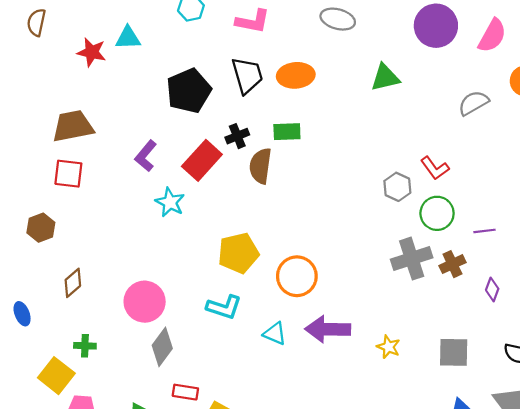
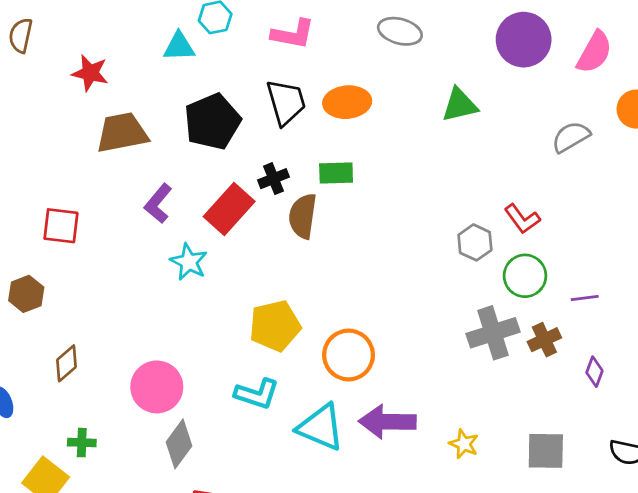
cyan triangle: (128, 38) -> (179, 47), moved
brown trapezoid: (73, 126) -> (122, 133), moved
cyan triangle: (275, 334) -> (321, 427), size x1.6

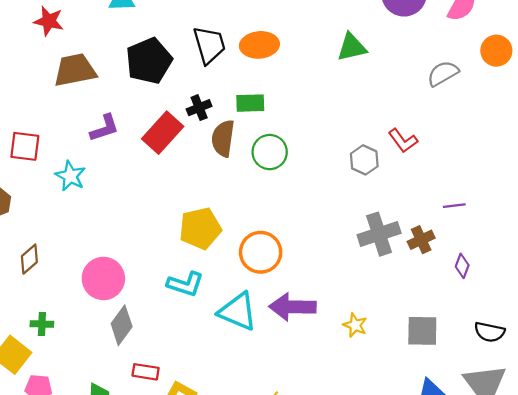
purple L-shape: (158, 204) -> (105, 128), turned -148
cyan star: (189, 262) -> (70, 176), moved
green circle: (525, 276) -> (270, 152), moved

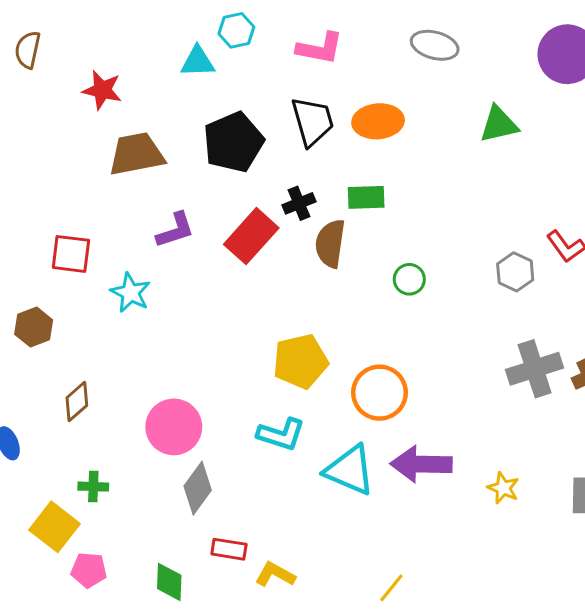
green circle: (270, 152) -> (409, 279), moved, size x0.7

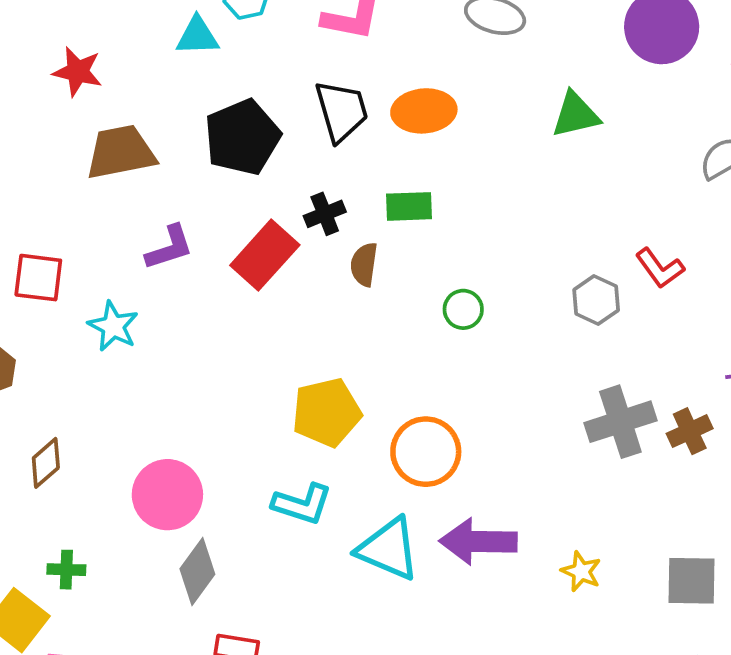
brown semicircle: (330, 244) -> (364, 264), size x0.7

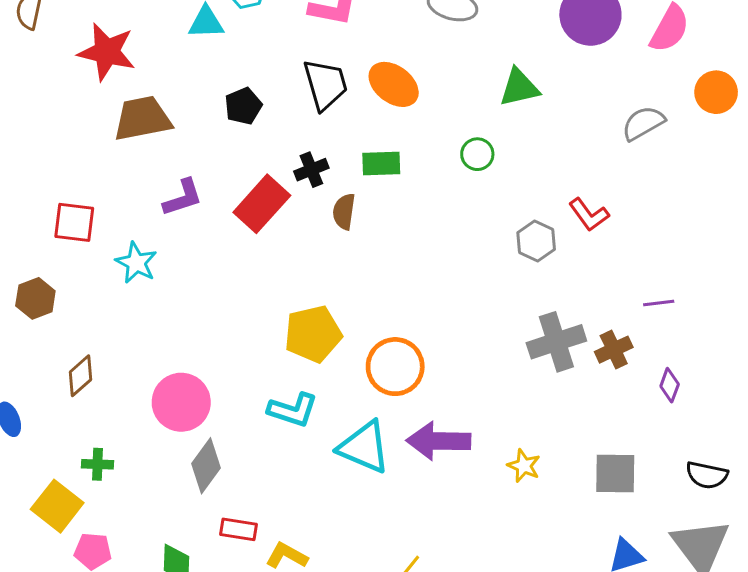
red star: (78, 72) -> (107, 52), size x1.4
orange ellipse: (424, 111) -> (394, 84), turned 42
black pentagon: (242, 137) -> (243, 106), size x0.6
green circle: (463, 309) -> (477, 154), moved

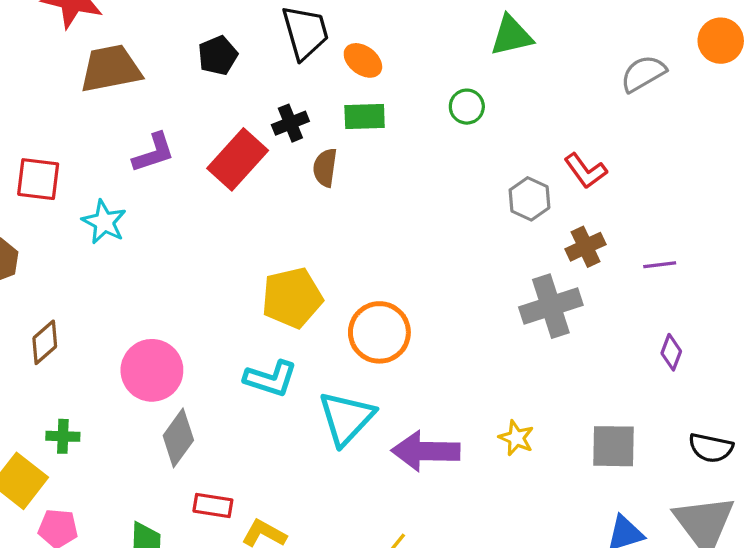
orange ellipse: (394, 84) -> (363, 60), moved, size x0.7
brown cross: (614, 350) -> (585, 247), moved
purple arrow: (439, 441) -> (426, 451), moved
cyan triangle: (364, 447) -> (346, 418), turned 50

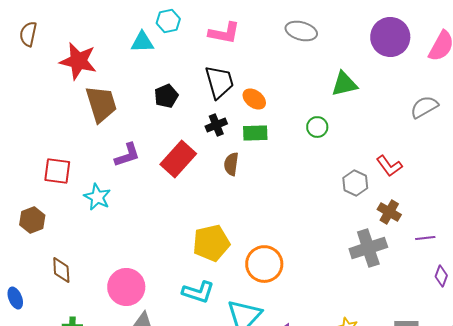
brown trapezoid: (111, 69) -> (101, 104), turned 84
black cross: (290, 123) -> (216, 125), moved
brown cross: (585, 247) -> (389, 212), turned -35
purple line: (660, 265) -> (425, 238), moved
brown diamond: (45, 342) -> (61, 270), turned -52

